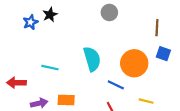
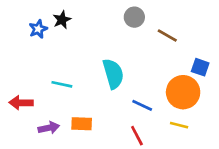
brown line: (157, 28) -> (167, 36), moved, turned -63
orange circle: (134, 63) -> (183, 92), moved

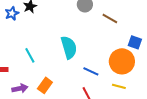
cyan line: (62, 84) -> (30, 55), turned 49
orange rectangle: (82, 124) -> (45, 85), turned -56

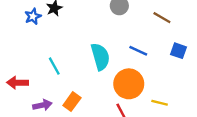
brown line: (110, 18) -> (162, 18), moved
orange circle: (122, 61) -> (129, 84), moved
blue line: (91, 71) -> (138, 51), moved

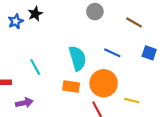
orange rectangle: (72, 102) -> (71, 86), moved, turned 63

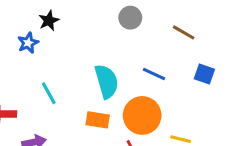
blue star: (16, 21) -> (28, 43), moved

